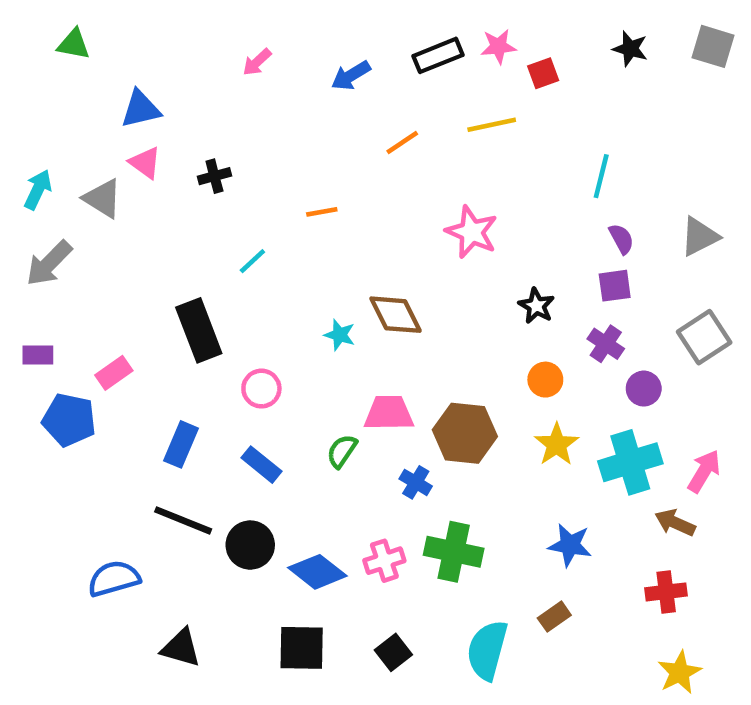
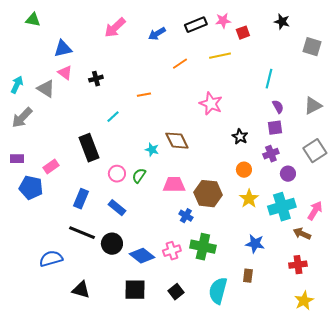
gray square: (713, 46) -> (312, 47), moved
pink arrow: (257, 62) -> (115, 28), size x1.6
purple cross: (606, 344) -> (271, 154), turned 35
green semicircle: (342, 451) -> (139, 176), moved
brown rectangle: (554, 617) -> (248, 276), turned -48

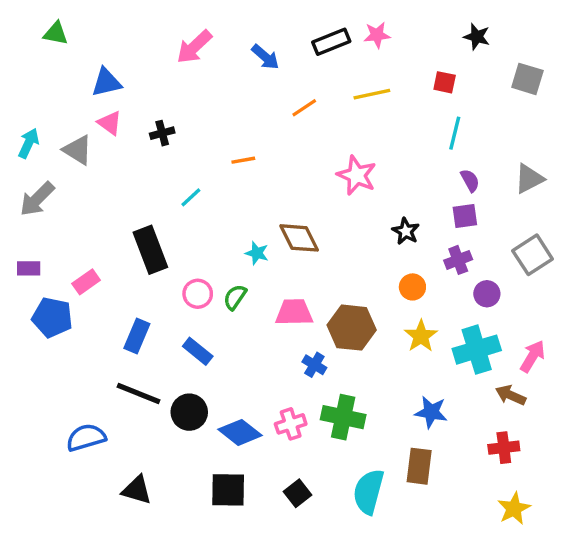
red square: (243, 33) -> (445, 82), moved, turned 32
blue arrow: (157, 34) -> (265, 57), turned -108
brown rectangle: (248, 276) -> (419, 466), size x1.5

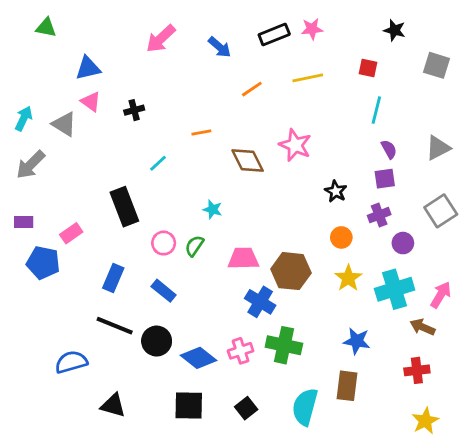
brown diamond: (299, 238) -> (248, 160), moved
blue cross: (314, 365) -> (260, 302), size x1.5

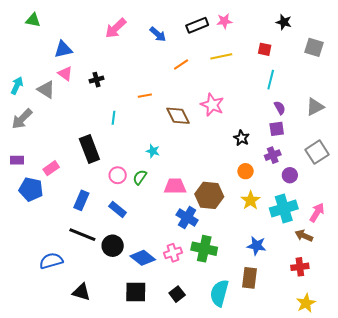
cyan line: (158, 163) -> (114, 118), turned -40

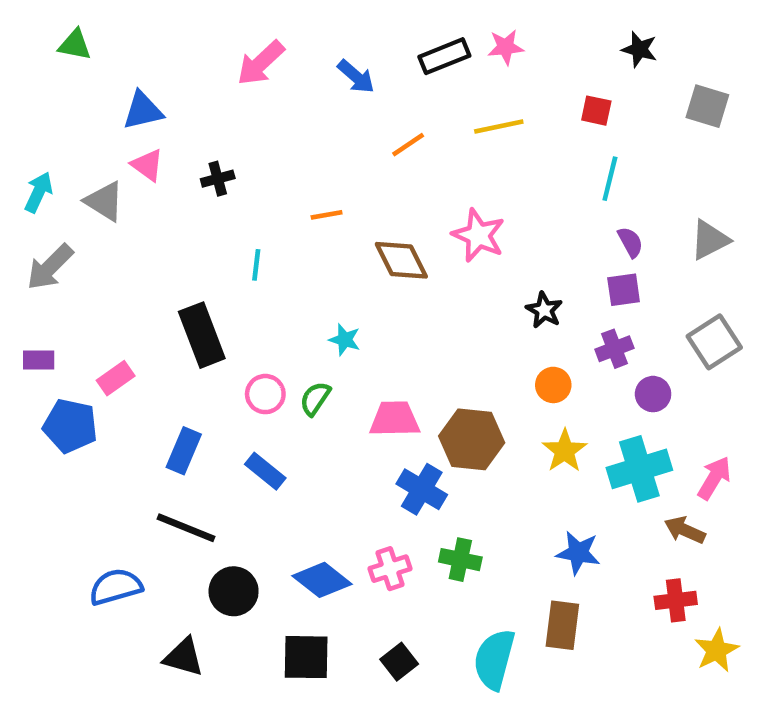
black circle: (113, 246) -> (234, 591), moved
green cross: (204, 249) -> (460, 560), size x0.7
yellow star: (306, 303) -> (717, 650), moved

